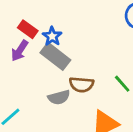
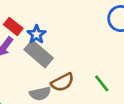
brown semicircle: (81, 85) -> (62, 82), turned -35

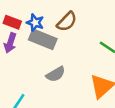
brown semicircle: (62, 82) -> (67, 22), moved

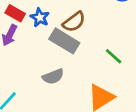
gray rectangle: (43, 39) -> (64, 41), moved

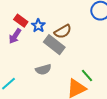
green line: (114, 56) -> (87, 76), moved

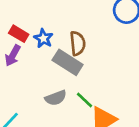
brown semicircle: (63, 31) -> (78, 43), turned -60
green line: (87, 76) -> (84, 100), moved

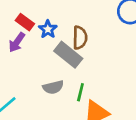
green line: (84, 100) -> (80, 92), turned 54

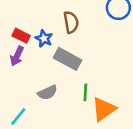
brown semicircle: (80, 38) -> (71, 22), moved
gray semicircle: (53, 87) -> (47, 93), moved

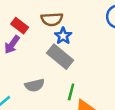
brown semicircle: (71, 22) -> (52, 19), moved, turned 85
blue star: (44, 38) -> (63, 36), moved

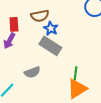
red rectangle: (20, 26) -> (14, 24), turned 56
green line: (71, 92) -> (75, 73), moved

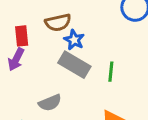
green line: (75, 73) -> (111, 72), moved

